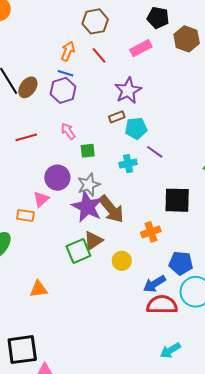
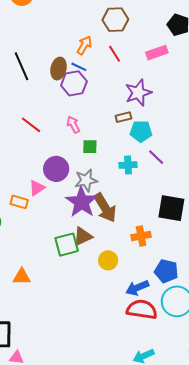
brown ellipse: (28, 87) -> (59, 69), moved, turned -30
red line: (26, 137) -> (31, 125), turned 45

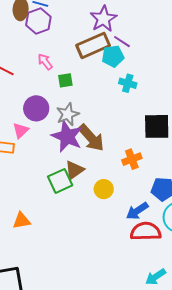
brown rectangle: (123, 117) -> (93, 45), size x2.0
purple line: (156, 157) -> (122, 42), moved
cyan cross: (128, 165) -> (128, 83), moved, turned 30

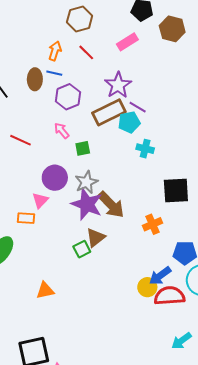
purple hexagon: (38, 21) -> (68, 97), moved
green square: (60, 181) -> (82, 249), size x0.7
yellow circle: (104, 189) -> (147, 287), moved

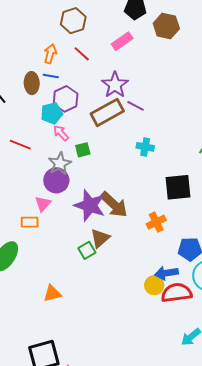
cyan pentagon: (129, 122) -> (52, 113), moved
gray star: (86, 182) -> (60, 164), moved
blue arrow: (160, 276) -> (166, 273), turned 30

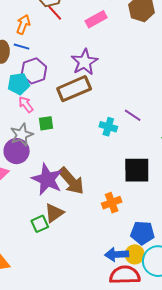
red line: (82, 54) -> (55, 13), moved
purple line: (136, 106) -> (133, 115), moved
yellow circle: (154, 285) -> (135, 254), moved

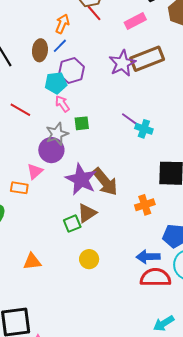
blue line: (22, 47) -> (60, 46), turned -63
brown rectangle: (74, 89) -> (147, 59), moved
purple line: (133, 115) -> (130, 119), moved
yellow circle: (135, 254) -> (89, 259), moved

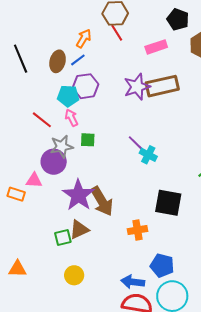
red line: (20, 110) -> (42, 120), moved
pink triangle: (35, 171) -> (34, 180), turned 36

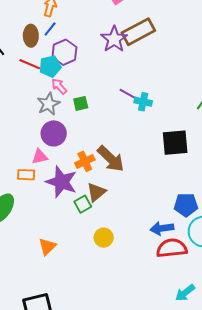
red line: (42, 120) -> (30, 64), moved
gray star: (62, 147) -> (48, 104), moved
purple star: (78, 195) -> (61, 182), moved
orange cross: (137, 230) -> (85, 161), moved
orange triangle: (17, 269) -> (47, 246), turned -30

